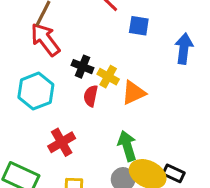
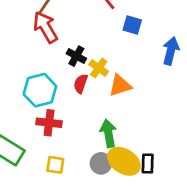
cyan hexagon: (36, 91) -> (40, 90), moved
red cross: (62, 142) -> (49, 123), turned 30
black rectangle: (174, 173) -> (148, 164), turned 60

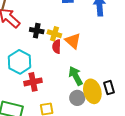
red semicircle: (81, 84) -> (57, 47), moved
orange triangle: (120, 86) -> (73, 41), turned -42
yellow ellipse: (124, 161) -> (92, 91), turned 60

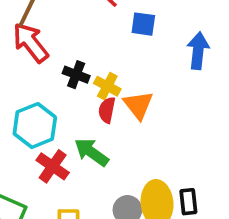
green arrow: (76, 76) -> (91, 152), moved, turned -36
red cross: (33, 82) -> (53, 166), turned 36

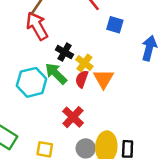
green arrow: (91, 152) -> (56, 74), moved
red cross: (53, 166) -> (73, 117), moved

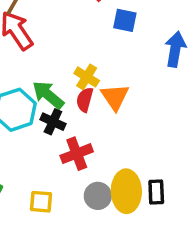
black cross: (65, 52) -> (53, 122), moved
red cross: (73, 117) -> (77, 154), turned 30

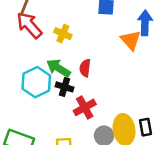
yellow cross: (87, 77) -> (63, 34), moved
orange triangle: (115, 97) -> (131, 40), moved

